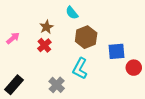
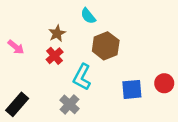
pink arrow: (13, 38) -> (16, 47), turned 80
blue square: (117, 51) -> (132, 89), moved
cyan L-shape: (80, 69) -> (82, 77), moved

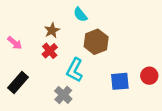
black rectangle: (17, 104) -> (18, 82), moved

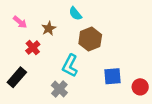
pink arrow: (15, 43) -> (20, 22), moved
red cross: (50, 51) -> (33, 48), moved
red circle: (149, 76) -> (140, 87), moved

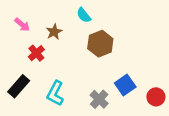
cyan L-shape: (70, 66) -> (55, 93), moved
blue square: (113, 76) -> (125, 85), turned -30
gray cross: (59, 89) -> (99, 99), moved

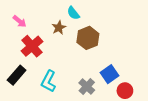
brown star: (54, 32) -> (59, 28), moved
red cross: (36, 53) -> (32, 46), size x1.5
red circle: (156, 97) -> (125, 91), moved

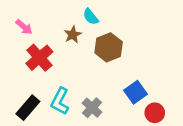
black rectangle: (17, 75) -> (28, 108), moved
gray cross: (87, 86) -> (92, 108), moved

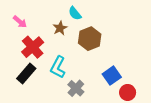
cyan L-shape: (60, 101) -> (58, 67), moved
black rectangle: (28, 108) -> (26, 73), moved

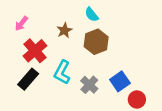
cyan semicircle: (75, 13) -> (92, 15), moved
pink arrow: (20, 22) -> (21, 24), turned 88
gray cross: (76, 88) -> (89, 85), moved

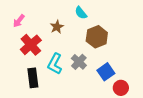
brown hexagon: (96, 42) -> (97, 37), moved
black rectangle: (28, 79) -> (33, 78), moved, turned -48
gray cross: (89, 85) -> (79, 62), moved

